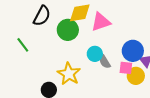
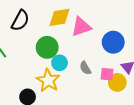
green circle: (68, 30) -> (47, 47), moved
blue circle: (133, 51) -> (113, 42), moved
cyan circle: (95, 54) -> (60, 63), moved

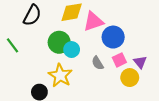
blue circle: (113, 42) -> (113, 37), moved
cyan circle: (60, 63) -> (72, 50), moved
pink square: (107, 74) -> (119, 60), moved, turned -32

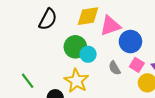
green line: (12, 45) -> (28, 81), moved
pink square: (119, 60) -> (137, 65), turned -32

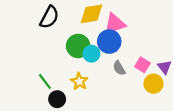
blue circle: (130, 42) -> (109, 42), moved
green line: (28, 81) -> (45, 81), moved
yellow star: (76, 81) -> (79, 81), size x0.7

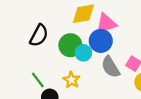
black semicircle: (49, 17) -> (39, 35), moved
gray semicircle: (119, 68) -> (111, 67), size x1.5

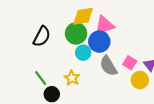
green circle: (70, 45) -> (76, 33), moved

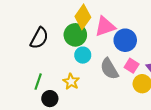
yellow diamond: (83, 16) -> (83, 17), turned -45
blue circle: (99, 42) -> (125, 40), moved
green line: (41, 78) -> (38, 82), turned 56

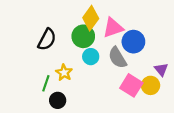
pink square: (132, 66) -> (131, 85), moved, size x1.5
gray semicircle: (109, 69) -> (117, 58), moved
yellow star: (71, 82) -> (64, 73), moved

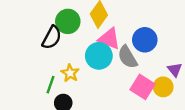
pink triangle: (113, 28) -> (109, 39), moved, turned 40
green circle: (83, 36) -> (68, 21), moved
cyan circle: (91, 57) -> (99, 56), size x1.5

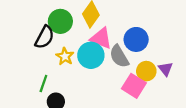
yellow star: (70, 73) -> (65, 56), moved
yellow circle: (163, 87) -> (146, 71), moved

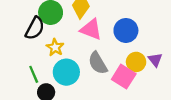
cyan circle: (91, 55) -> (66, 72), moved
gray semicircle: (119, 56) -> (98, 63), moved
green line: (43, 84) -> (34, 74), turned -42

